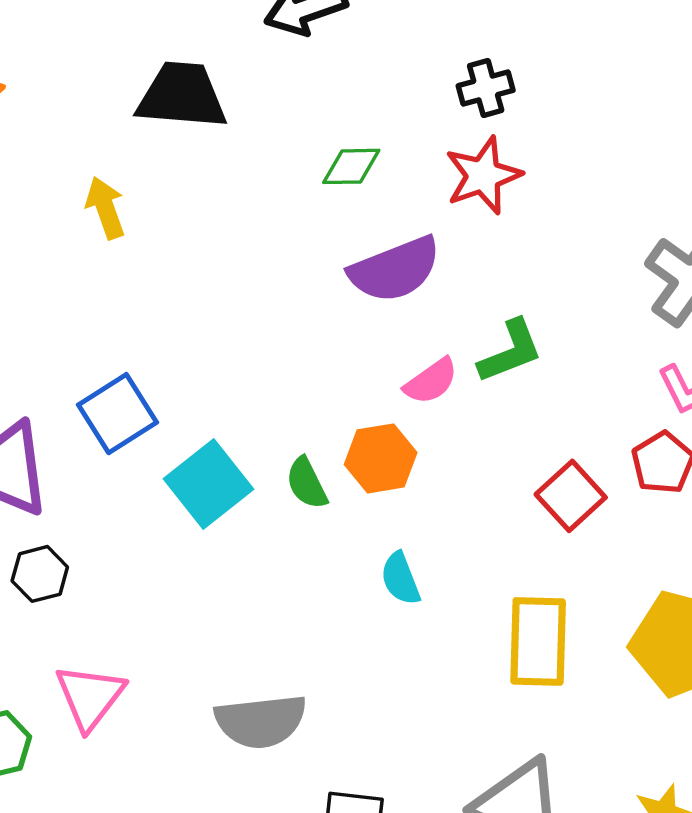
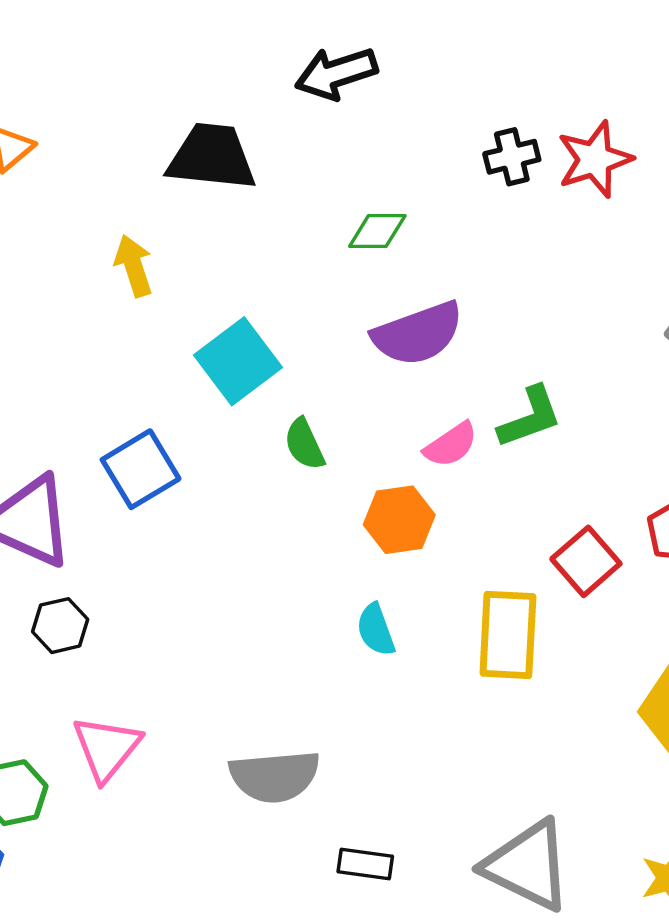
red star: (483, 175) -> (595, 159), moved
green semicircle: (307, 483) -> (304, 444), moved
cyan square: (208, 484) -> (238, 361), moved
cyan semicircle: (400, 579) -> (376, 630), moved
yellow rectangle: (538, 641) -> (508, 635), moved

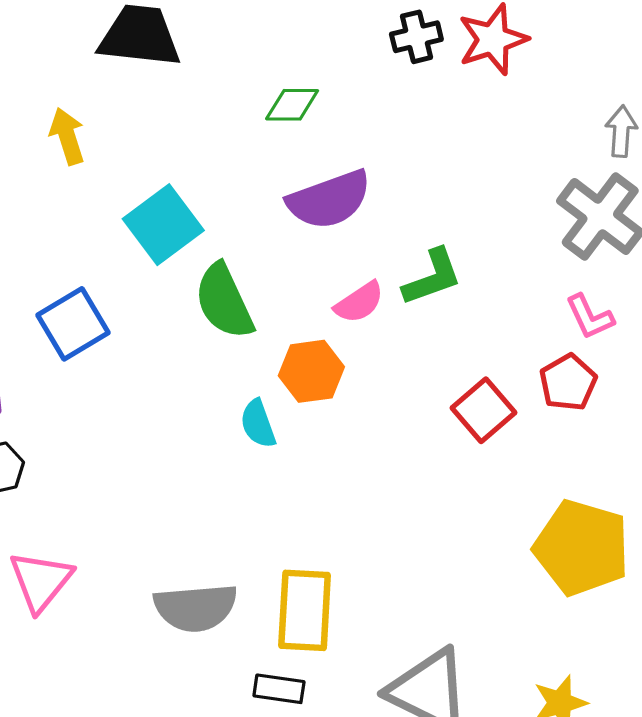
green semicircle: (304, 444) -> (224, 301), size x1.6
cyan semicircle: (376, 630) -> (258, 424), moved
yellow rectangle: (508, 635) -> (305, 610), moved

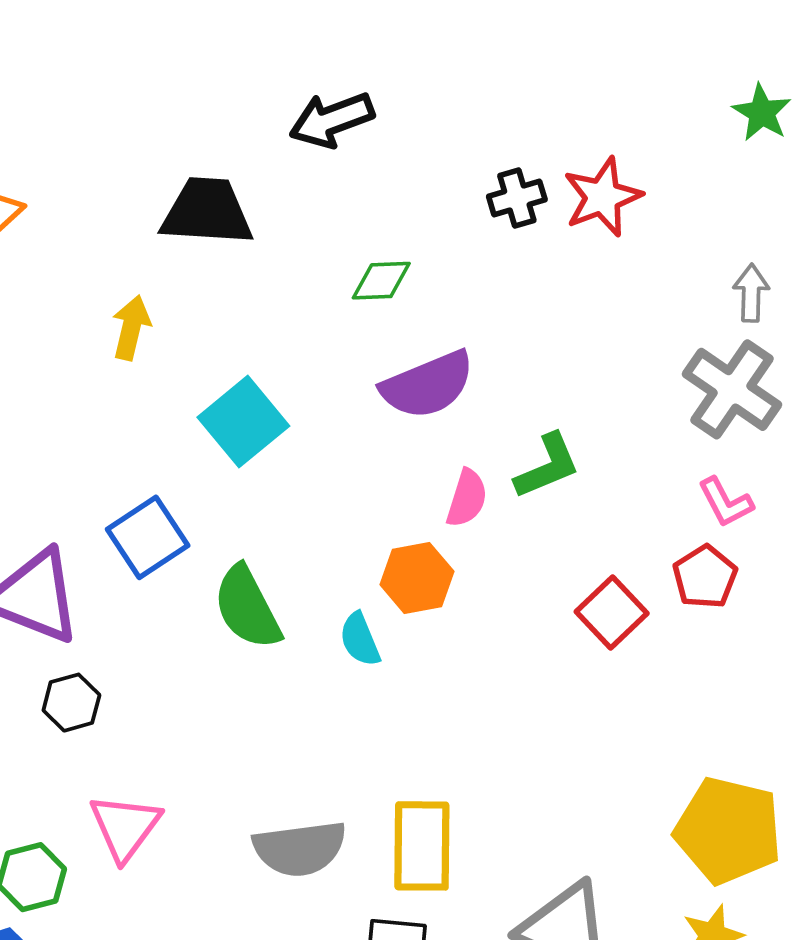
yellow arrow: (67, 136) -> (131, 328), turned 34
green semicircle: (224, 301) -> (247, 607), moved
pink semicircle: (359, 302) -> (467, 498), turned -36
yellow pentagon: (582, 548) -> (728, 830), moved

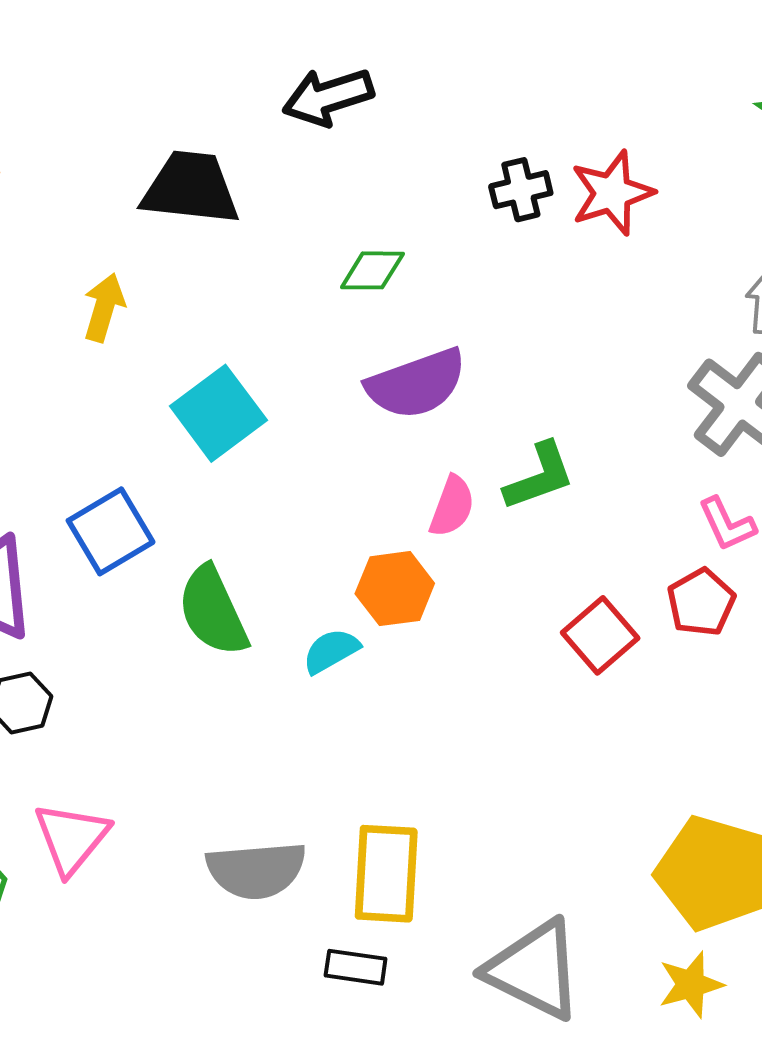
cyan semicircle: (360, 639) -> (331, 651), turned 80

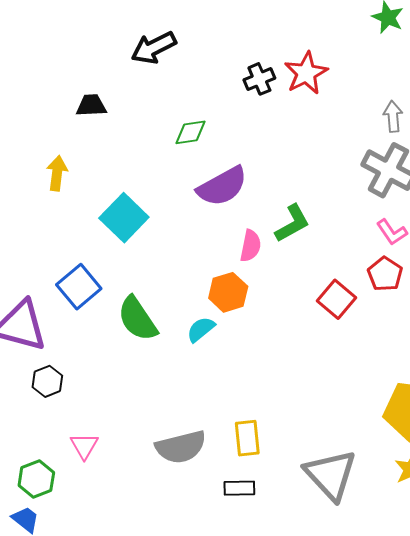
black trapezoid: (191, 188) -> (91, 105), size x0.6
pink triangle: (71, 838) -> (84, 446), size x0.7
yellow rectangle: (386, 874) -> (247, 438), size x0.7
gray triangle: (534, 970) -> (330, 475), turned 30

